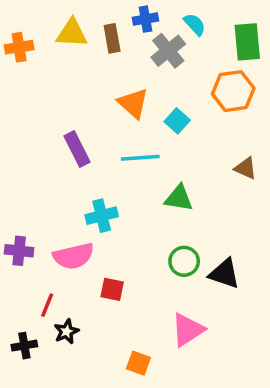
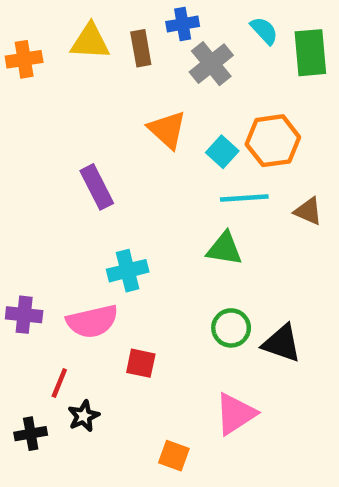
cyan semicircle: (195, 24) -> (264, 31), moved
orange hexagon: (233, 91) -> (273, 141), moved
cyan line: (140, 158) -> (244, 198), moved

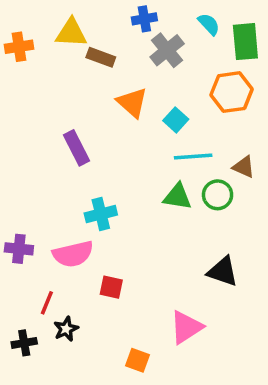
brown rectangle: (141, 48) -> (101, 57), moved, turned -60
orange hexagon: (273, 141) -> (231, 92), moved
green circle: (231, 328) -> (218, 195), moved

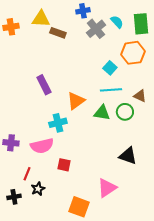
cyan semicircle: (209, 24) -> (117, 22), moved
orange triangle: (132, 103) -> (76, 101), moved, turned 42
cyan square: (176, 120) -> (110, 68), moved
orange square: (137, 360) -> (79, 207), size x1.5

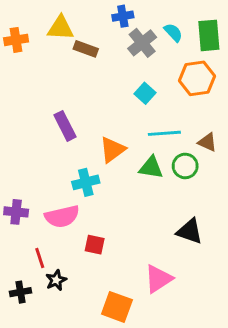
cyan square: (110, 68) -> (145, 93), moved
red line: (27, 174) -> (40, 258), turned -40

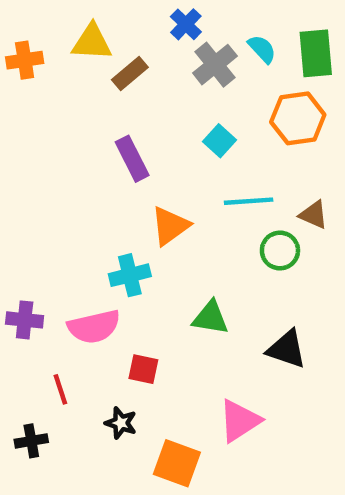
blue cross: (123, 16) -> (186, 24), turned -36
brown rectangle: (86, 49) -> (130, 74), turned -60
purple rectangle: (65, 126) -> (132, 159), moved
green triangle: (151, 167) -> (210, 318), moved
black star: (56, 280) -> (121, 423), moved, turned -30

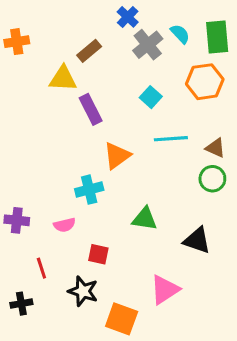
yellow triangle: (92, 42) -> (63, 79), moved
green circle: (280, 251) -> (212, 179), moved
pink semicircle: (94, 327) -> (65, 225), size x0.6
black star: (121, 423) -> (83, 291), size x1.4

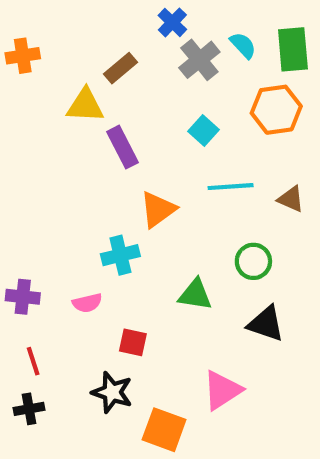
green circle: (212, 179) -> (253, 261), moved
red line: (41, 268) -> (33, 361), moved

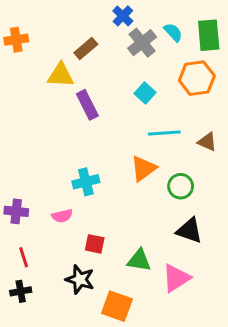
orange triangle: (158, 209) -> (144, 168), moved
green triangle: (195, 295) -> (139, 260), moved
pink triangle: (222, 390) -> (176, 278), moved

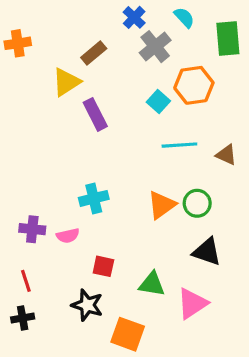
cyan semicircle: (173, 32) -> (184, 17), moved
yellow triangle: (61, 75) -> (66, 82), turned -36
orange hexagon: (197, 78) -> (194, 85), moved
orange triangle: (144, 168) -> (162, 205), moved
purple cross: (16, 211) -> (32, 229), moved

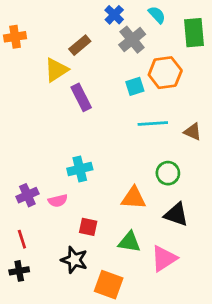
cyan square: (158, 101) -> (135, 86), turned 30
orange triangle: (162, 205) -> (133, 198), moved, turned 40
purple cross: (32, 229) -> (27, 195), turned -30

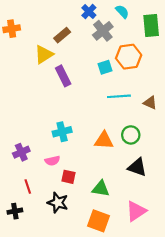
orange triangle: (133, 198) -> (104, 140), moved
pink semicircle: (58, 201) -> (52, 161), moved
red line: (22, 239) -> (28, 186), moved
pink triangle: (164, 259) -> (136, 211), moved
orange square: (109, 285) -> (99, 221), moved

